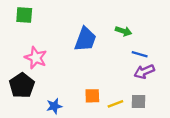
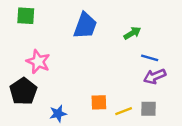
green arrow: (123, 31) -> (132, 33), turned -49
blue trapezoid: (85, 39) -> (85, 26), moved

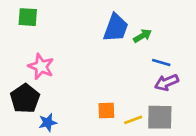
blue trapezoid: (85, 26) -> (116, 28), moved
gray square: (148, 109) -> (160, 117), size x1.5
blue star: (58, 114) -> (48, 123), moved

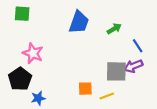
blue trapezoid: (116, 28) -> (79, 22), moved
blue line: (161, 62) -> (138, 46), moved, turned 40
gray square: (160, 117) -> (116, 71), moved

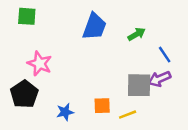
blue star: (38, 98) -> (65, 112), moved

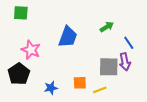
blue trapezoid: (94, 27) -> (68, 37), moved
purple arrow: (159, 79) -> (125, 62), turned -78

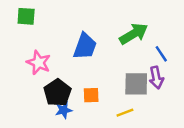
green arrow: (107, 27) -> (134, 34), size x1.6
black pentagon: (19, 74) -> (57, 93), moved
orange square: (80, 83) -> (91, 95), moved

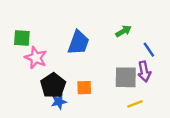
green square: (26, 16) -> (22, 38), moved
green arrow: (134, 34) -> (123, 31), size x0.6
yellow line: (125, 113) -> (135, 104), moved

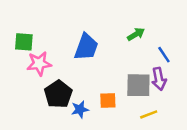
pink star: (36, 58) -> (39, 64), turned -30
orange square: (84, 88) -> (108, 100), moved
blue star: (59, 102) -> (80, 109), moved

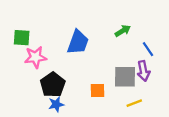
blue star: (80, 109) -> (56, 104), moved

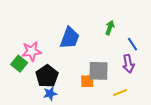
green arrow: (123, 31) -> (110, 28), turned -40
green square: (22, 38) -> (19, 64), moved, turned 35
gray square: (125, 77) -> (98, 71), moved

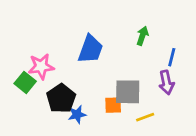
blue line: (132, 44) -> (172, 57), turned 48
yellow line: (120, 93) -> (145, 117), moved
blue star: (50, 94) -> (77, 114), moved

